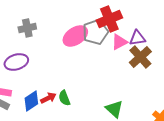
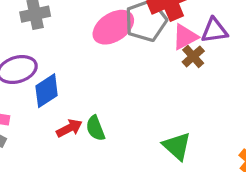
brown cross: (140, 57) -> (193, 56), moved, size x0.6
blue diamond: (31, 101) -> (47, 91), moved

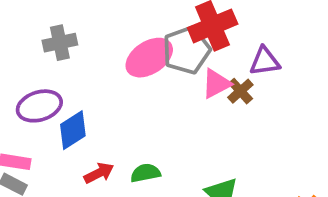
pink triangle: (185, 37) -> (216, 84), moved
green semicircle: (95, 128) -> (145, 173), moved, turned 100

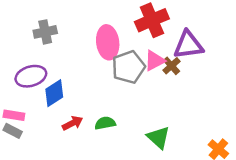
gray pentagon: (186, 50) -> (129, 67), moved
pink ellipse: (149, 58) -> (108, 42), turned -64
purple triangle: (265, 61) -> (188, 45), size x1.4

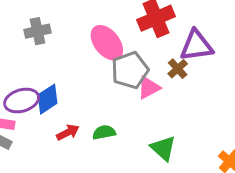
pink ellipse: (108, 42) -> (107, 43), turned -32
pink triangle: (155, 61) -> (149, 88), moved
purple ellipse: (31, 76) -> (22, 101), moved

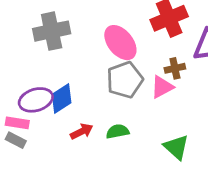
gray cross: (37, 31) -> (52, 31), size x1.4
brown cross: (178, 69) -> (175, 68), moved, turned 30
gray pentagon: (130, 70) -> (125, 80), moved

